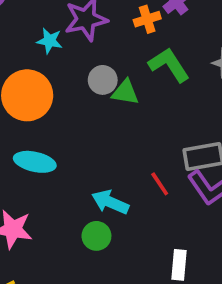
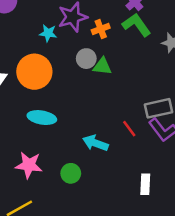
orange cross: (147, 19) -> (101, 29), moved
green L-shape: (169, 65) -> (137, 25), moved
green circle: (96, 236) -> (71, 173), moved

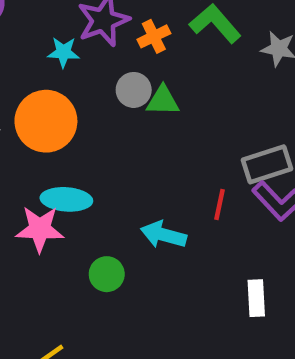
red line: (129, 129) -> (220, 204), turned 54
pink star: (29, 165) -> (40, 229), moved
green circle: (71, 173) -> (107, 274), moved

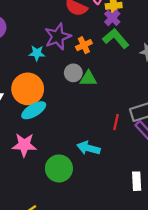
cyan ellipse: (66, 199) -> (34, 110), moved, turned -35
red line: (220, 204) -> (116, 122), moved
green circle: (107, 274) -> (59, 168), size x1.5

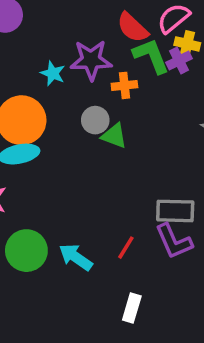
green L-shape: (116, 38) -> (151, 56), moved
red line: (116, 122) -> (126, 248), moved
cyan arrow: (88, 148) -> (76, 257), moved

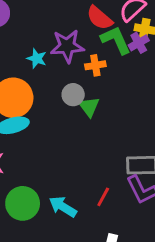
green triangle: (114, 136) -> (89, 107), turned 35

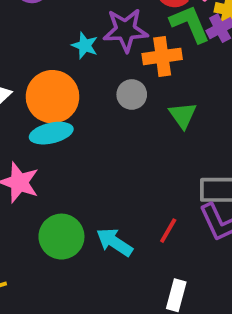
orange cross: (95, 65) -> (162, 56), size x1.4
green triangle: (89, 107) -> (183, 115), moved

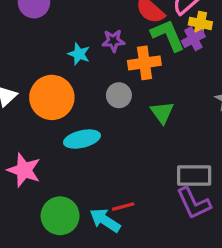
purple star: (125, 30) -> (113, 41), size x0.6
cyan ellipse: (51, 133) -> (82, 139), moved
red line: (168, 231) -> (123, 207), moved, turned 45

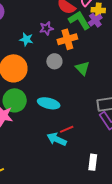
cyan ellipse: (82, 139) -> (49, 103), moved, turned 35
green circle: (60, 216) -> (15, 100), moved

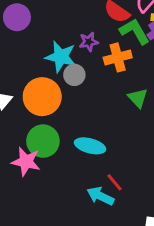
cyan star: (26, 39) -> (61, 57), size x1.6
gray circle: (54, 61) -> (74, 75), moved
red line: (67, 129) -> (115, 182), turned 72

